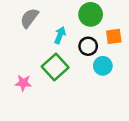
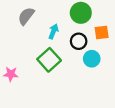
pink star: (23, 83) -> (11, 74), moved

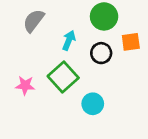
cyan circle: (92, 59) -> (93, 104), moved
pink star: (11, 74) -> (25, 85), moved

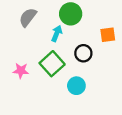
green circle: (104, 16) -> (71, 14), moved
black circle: (101, 53) -> (83, 53), moved

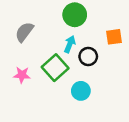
gray semicircle: (28, 17) -> (24, 32), moved
cyan arrow: (57, 34) -> (70, 44), moved

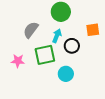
gray semicircle: (24, 32) -> (31, 30), moved
green square: (55, 68) -> (45, 55), turned 30

